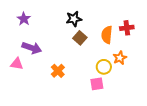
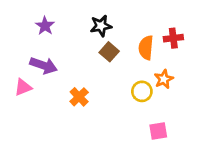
purple star: (24, 19) -> (45, 26), moved
pink triangle: (17, 64) -> (23, 87), turned -32
pink square: (97, 84) -> (158, 131), moved

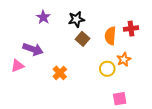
purple star: (45, 26) -> (43, 17), moved

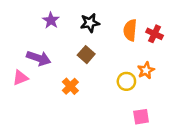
red cross: (131, 29) -> (154, 34), turned 32
orange semicircle: (110, 36) -> (130, 30), moved
brown square: (83, 39) -> (86, 55), moved

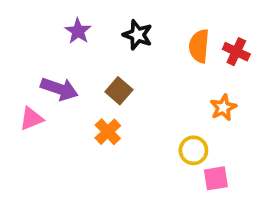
black star: (90, 23) -> (138, 35), turned 30
brown square: (86, 55) -> (119, 91), moved
yellow circle: (126, 81) -> (193, 150), moved

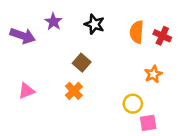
purple arrow: (59, 89) -> (23, 36), moved
pink triangle: (31, 119) -> (27, 91), moved

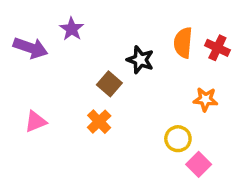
black star: (94, 24) -> (140, 60), moved
orange star: (153, 74) -> (205, 99), turned 30
pink square: (148, 123) -> (199, 164), turned -36

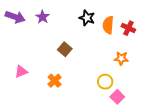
purple arrow: (30, 48) -> (15, 17), moved
black star: (140, 60) -> (87, 18), moved
orange cross: (99, 122) -> (55, 81), moved

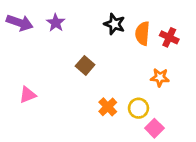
orange cross: (55, 81) -> (108, 107), moved

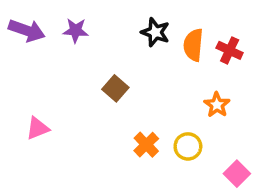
purple star: (56, 23) -> (76, 30), turned -30
orange star: (160, 77) -> (217, 105), turned 30
pink square: (154, 128) -> (237, 174), moved

